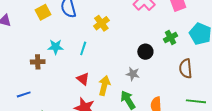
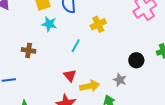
cyan star: (56, 47) -> (49, 24), moved
yellow arrow: (104, 86) -> (90, 86), turned 54

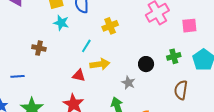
red triangle: (70, 76) -> (79, 75), turned -40
yellow arrow: (90, 86) -> (100, 64), moved

